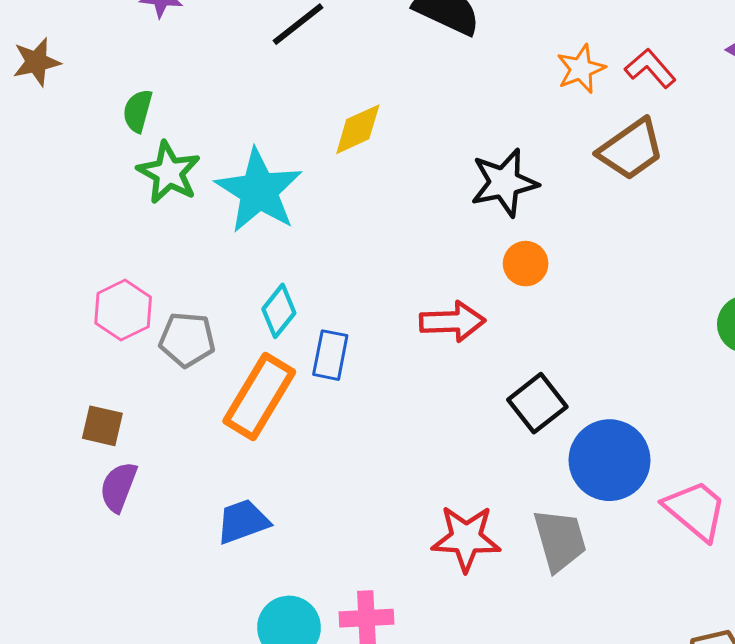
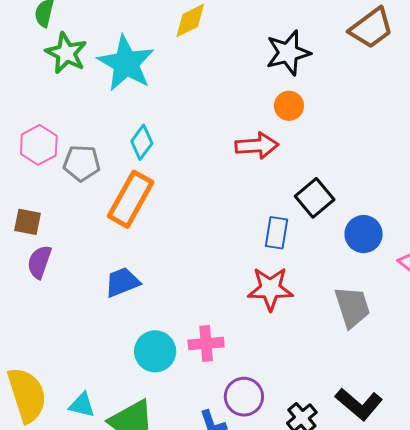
orange circle: (526, 264) -> (289, 106), moved
blue rectangle: (330, 355) -> (277, 233), moved
blue circle: (609, 460) -> (364, 234), size x0.7
gray trapezoid: (560, 540) -> (352, 307), moved

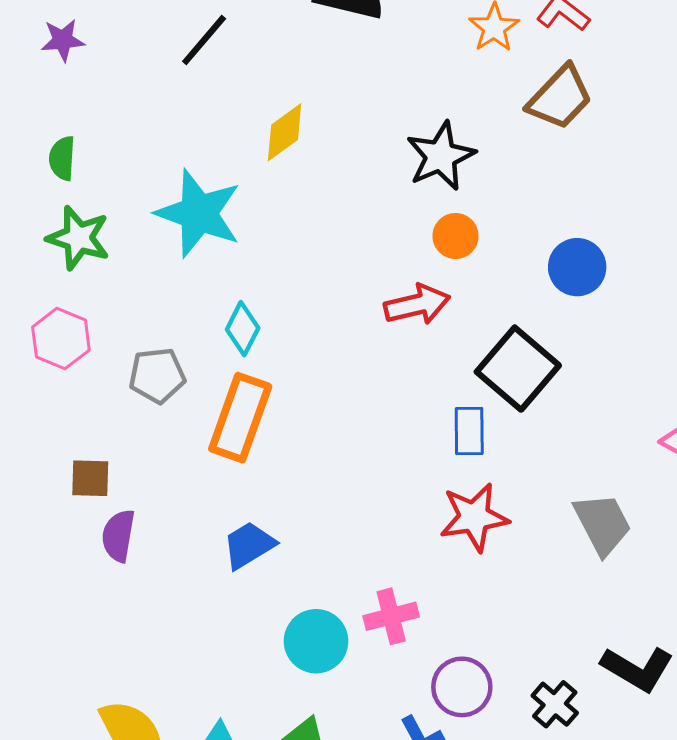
green star: (66, 53) -> (78, 238), moved
pink hexagon: (39, 145) -> (61, 339), moved
black square: (315, 198) -> (518, 369), size x1.4
blue circle: (364, 234) -> (577, 267), moved

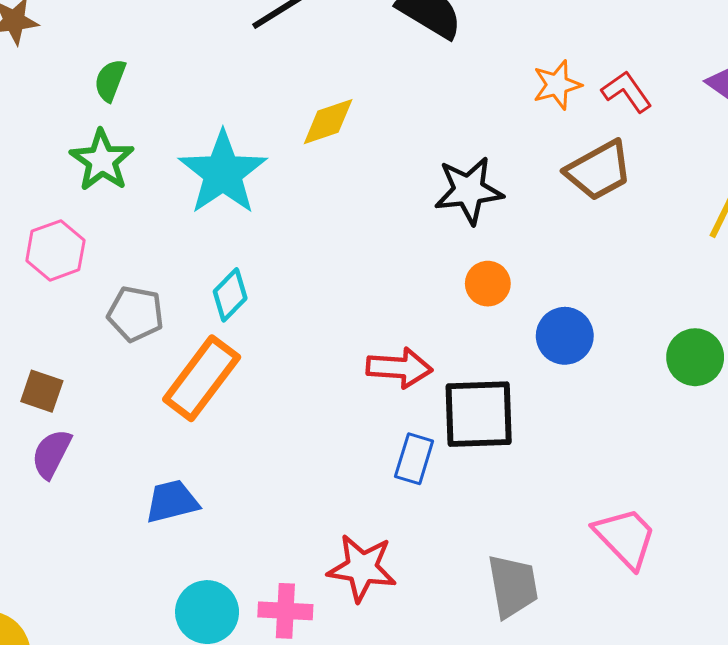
orange circle: (456, 236) -> (488, 284), moved
red arrow: (417, 304) -> (399, 368), moved
black square: (518, 369) -> (479, 414), turned 30
red star: (474, 517) -> (362, 568), moved

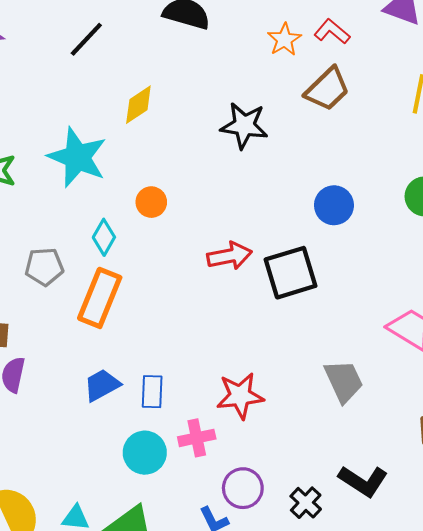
black star: (469, 190) -> (244, 125), turned 30
orange circle: (488, 284) -> (151, 202), moved
blue rectangle: (414, 459) -> (152, 392), moved

